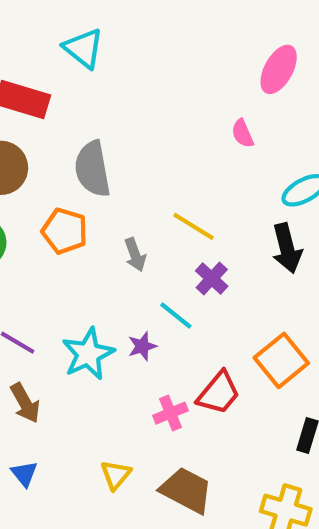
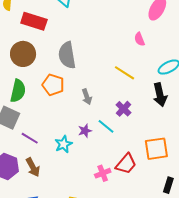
yellow line: (194, 226) -> (125, 73), moved
purple star: (142, 346) -> (85, 131), moved
cyan star: (88, 354) -> (63, 144), size x0.7
orange square: (281, 360) -> (156, 149), turned 30

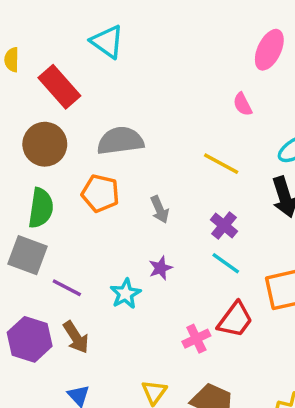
red rectangle: (34, 21) -> (59, 87), turned 35
gray semicircle: (67, 55) -> (120, 141), turned 96
cyan line: (106, 126) -> (226, 263), moved

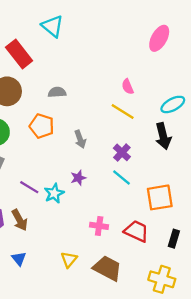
pink semicircle: (243, 104) -> (128, 87), moved
gray semicircle: (120, 141) -> (57, 92), size x0.6
purple line: (67, 288) -> (29, 187), moved
red trapezoid: (235, 320) -> (136, 231), moved, turned -105
pink cross: (196, 339) -> (99, 226), turned 30

